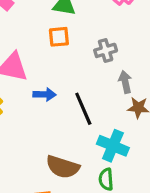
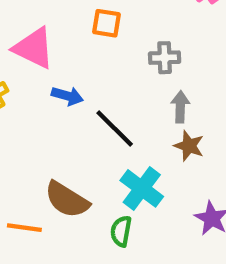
black line: (83, 109) -> (115, 128), turned -36

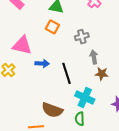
orange square: (107, 23) -> (52, 27), turned 32
black line: (115, 128) -> (67, 73), turned 40

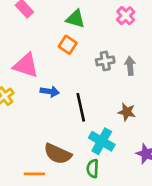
gray arrow: (94, 57) -> (130, 66), moved

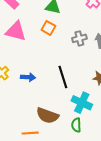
pink triangle: (26, 65) -> (16, 31), moved
blue arrow: (50, 91) -> (28, 77), moved

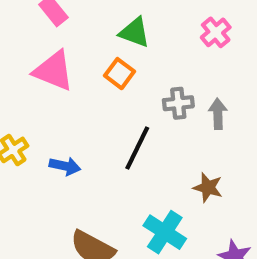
black line: (63, 77) -> (137, 148), moved, turned 35

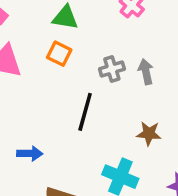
blue arrow: (65, 166) -> (30, 154), moved

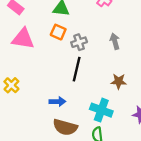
gray cross: (112, 69) -> (79, 42), moved
blue arrow: (30, 154) -> (57, 102), moved

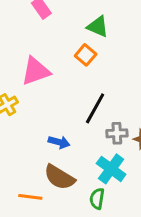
pink triangle: (23, 39) -> (36, 71), moved, turned -45
gray cross: (79, 42) -> (117, 133), moved

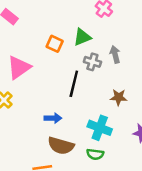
green triangle: (98, 26) -> (82, 37), moved, turned -30
gray cross: (117, 133) -> (92, 62), moved, turned 35
green semicircle: (97, 199) -> (95, 154), turned -77

